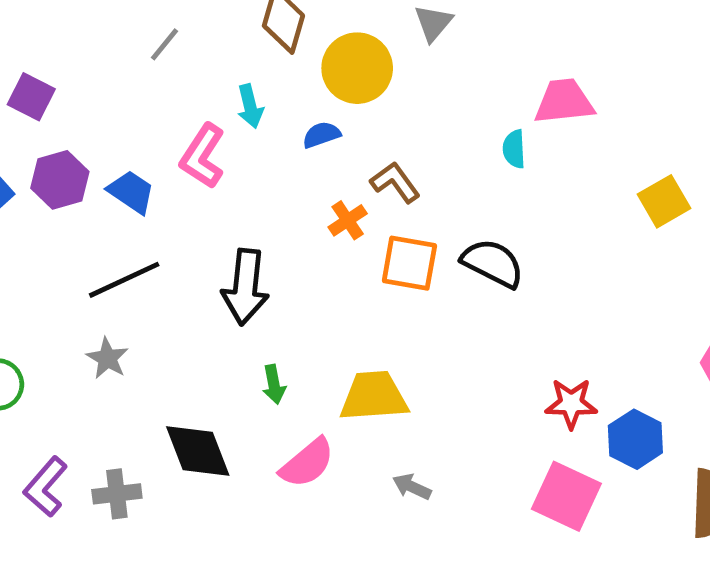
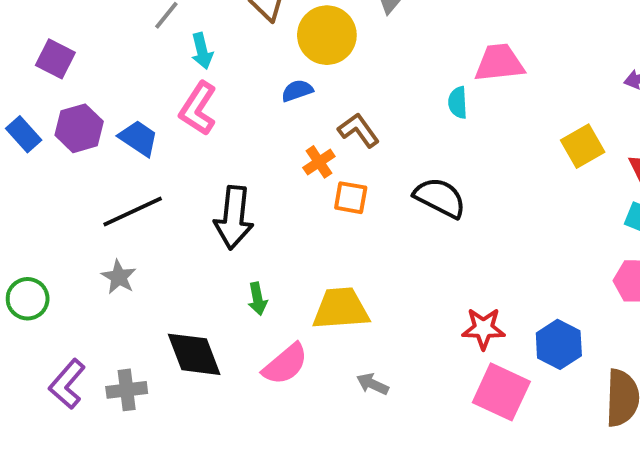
cyan arrow: (250, 106) -> (202, 51), moved
orange square: (409, 263) -> (351, 198), moved, size x0.7
red star: (571, 403) -> (483, 328), moved

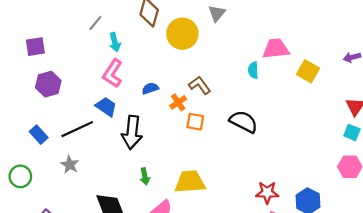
purple square: (55, 59) -> (35, 47), turned -36
blue semicircle: (297, 91) -> (150, 88), moved
blue rectangle: (24, 134) -> (39, 135), moved
blue trapezoid: (139, 138) -> (106, 107), moved
yellow square: (583, 146) -> (308, 71), moved, turned -30

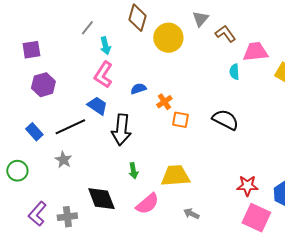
brown L-shape: (200, 85) -> (225, 34), moved

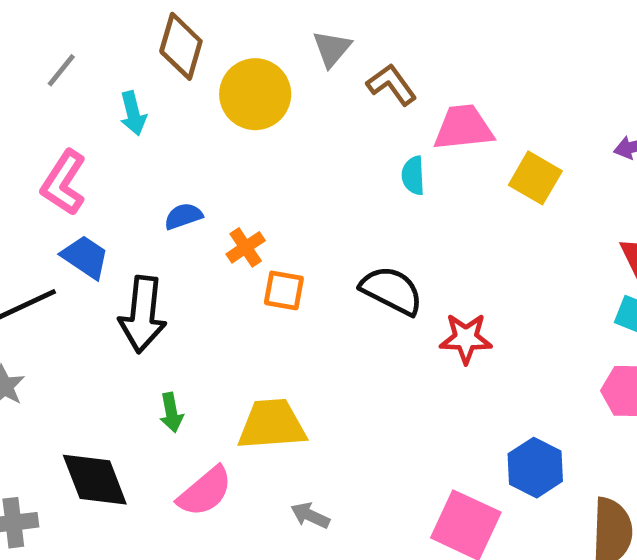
cyan arrow: (105, 46) -> (133, 113), moved
pink L-shape: (103, 75) -> (64, 183), moved
red star: (247, 186) -> (466, 338), moved

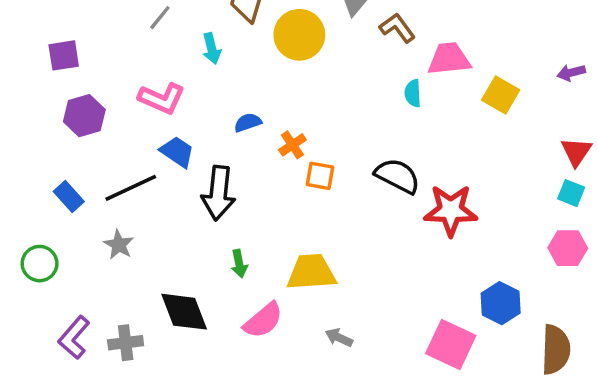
pink L-shape: (64, 183) -> (162, 98), turned -99
red star: (466, 338) -> (451, 210), size x1.4

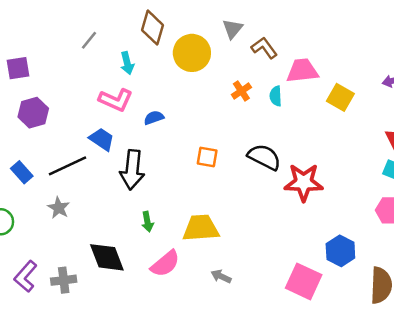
pink L-shape: (162, 98) -> (116, 100), moved
orange cross: (292, 145) -> (241, 91), moved

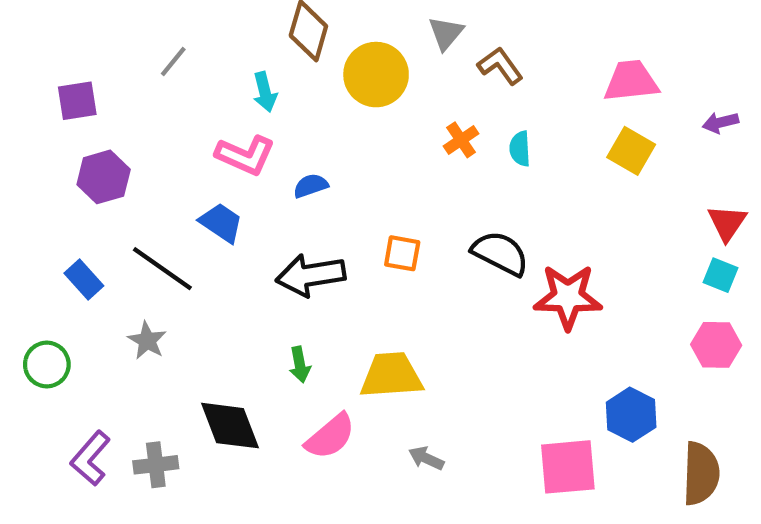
gray line: (89, 40) -> (173, 61), moved
pink trapezoid: (302, 71) -> (631, 81), moved
black line: (67, 166) -> (162, 269), turned 60
black arrow: (132, 170) -> (311, 275), moved, turned 75
pink square: (304, 281) -> (568, 467), turned -30

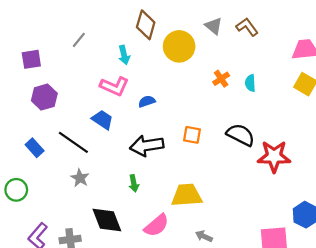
gray triangle: (446, 33) -> (214, 26), turned -30
brown L-shape: (500, 66) -> (247, 27), moved
gray star: (147, 341) -> (80, 178), moved
green arrow: (300, 364) -> (134, 183), moved

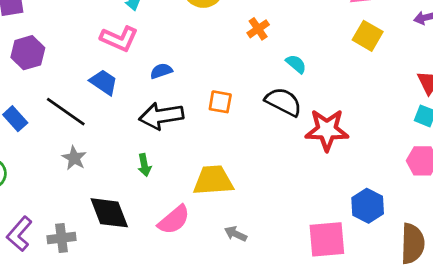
cyan semicircle: (250, 83) -> (296, 64), moved, turned 133
blue semicircle: (147, 101) -> (161, 71), moved

